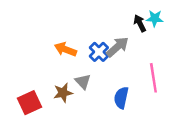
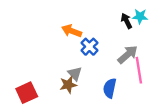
gray arrow: (117, 47) -> (128, 54), moved
orange arrow: (65, 49) -> (72, 31), moved
brown star: (63, 93) -> (68, 85), moved

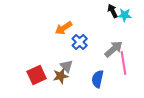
black arrow: (127, 21) -> (113, 11), moved
orange arrow: (72, 31) -> (64, 28), turned -54
red square: (27, 93) -> (37, 75), moved

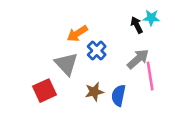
black arrow: (113, 11) -> (137, 25), moved
gray triangle: (67, 66) -> (66, 64), moved, size x1.5
brown star: (61, 76) -> (94, 92), moved

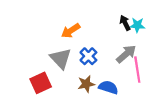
cyan star: (151, 18) -> (137, 25), moved
blue cross: (97, 51) -> (88, 56), moved
blue semicircle: (119, 95) -> (108, 87), turned 96

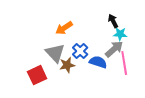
cyan star: (137, 25) -> (120, 34), moved
brown star: (86, 84) -> (67, 65), moved
blue semicircle: (108, 87) -> (98, 62), moved

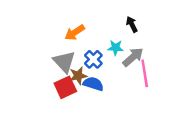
cyan star: (120, 34) -> (115, 48), moved
blue semicircle: (98, 62) -> (93, 84), moved
red square: (37, 75) -> (65, 87), moved

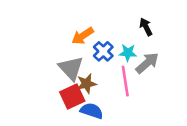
blue cross: (93, 59) -> (103, 51), moved
pink line: (145, 73) -> (125, 81), moved
blue semicircle: (93, 84) -> (92, 111), moved

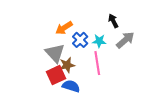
gray arrow: (147, 63) -> (125, 40), moved

